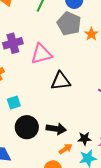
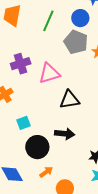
black arrow: (56, 129) -> (65, 134), moved
orange arrow: (66, 149) -> (46, 172), moved

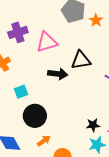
black triangle: (70, 100) -> (81, 60), moved
black arrow: (65, 134) -> (58, 74), moved

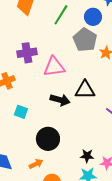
cyan square: (21, 92) -> (21, 112), turned 32
black circle: (35, 116) -> (48, 139), moved

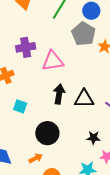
black triangle: (85, 90) -> (84, 99), moved
black arrow: (60, 100) -> (59, 94), turned -96
black star: (87, 156) -> (93, 138), moved

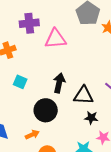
black arrow: (59, 94) -> (59, 83), moved
black triangle: (84, 99) -> (83, 95), moved

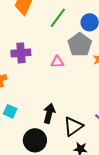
pink triangle: (55, 39) -> (57, 62), moved, size x0.6
black triangle: (83, 95) -> (73, 126), turned -40

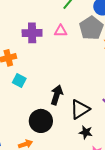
pink triangle: (57, 62) -> (61, 31), moved
cyan square: (10, 111) -> (19, 81), moved

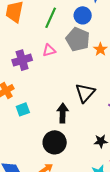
cyan square: (19, 81) -> (23, 109), turned -32
black triangle: (80, 109) -> (85, 93), moved

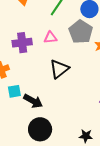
black triangle: (85, 93) -> (59, 69), moved
black arrow: (63, 113) -> (33, 101), moved, turned 108

